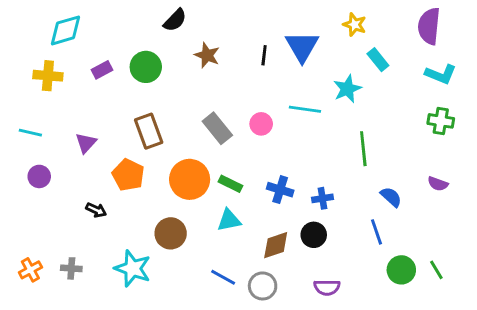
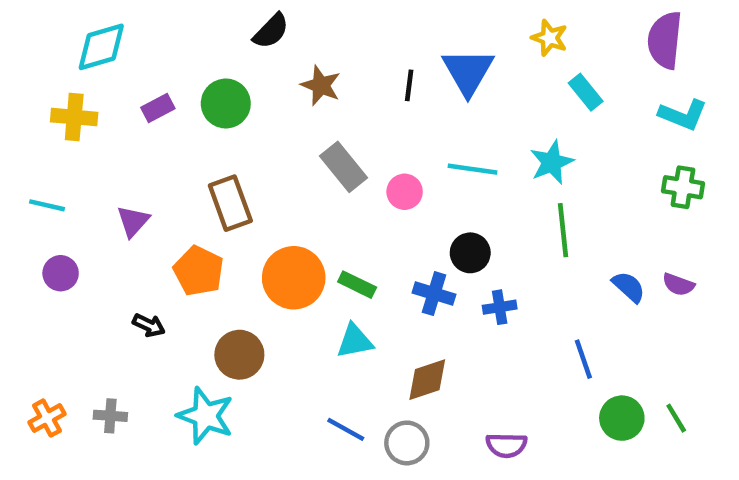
cyan star: (347, 89) -> (552, 162), moved
gray rectangle: (217, 128) -> (343, 167), moved
blue semicircle: (391, 197) -> (629, 287), moved
brown circle: (171, 233) -> (239, 355), moved
black circle: (314, 235) -> (470, 253), moved

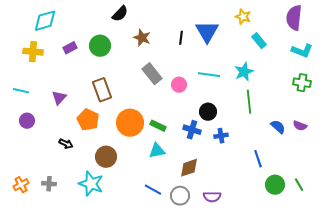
purple semicircle: (506, 445) -> (212, 197), moved

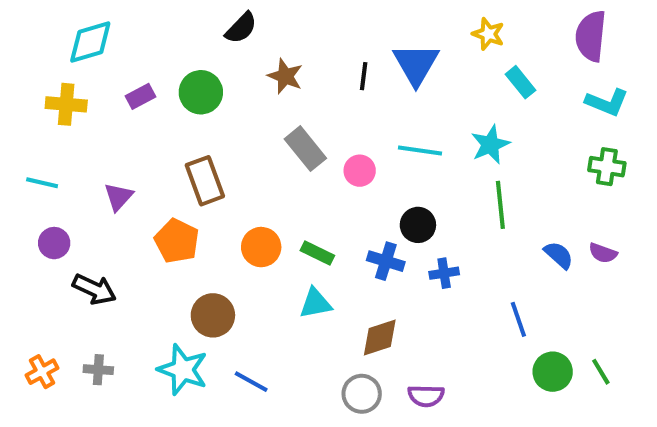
orange circle: (130, 123) -> (261, 247), size x0.7
black arrow: (66, 144) -> (94, 289), moved, size x1.5
blue line: (153, 190) -> (251, 382), moved

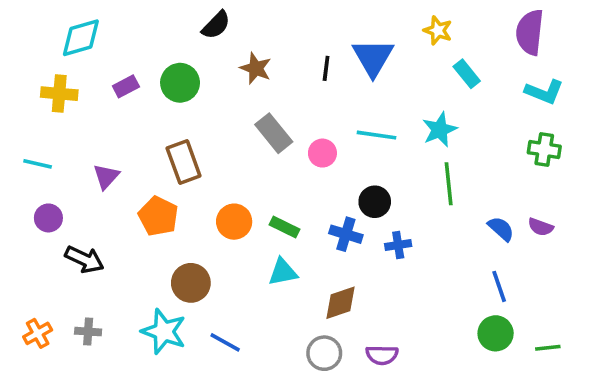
blue line: (518, 319) -> (499, 286), moved
green line: (601, 372) -> (548, 348), moved, turned -65

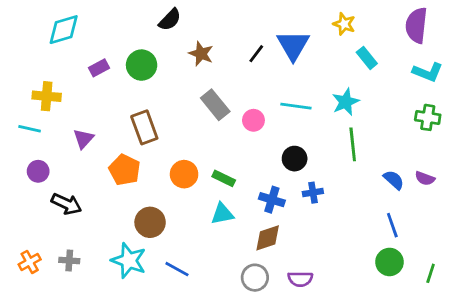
black line: (326, 68) -> (256, 54), turned 30
yellow cross: (59, 94) -> (47, 96), moved
blue cross: (346, 234) -> (272, 200), moved
green line: (548, 348) -> (431, 273), turned -66

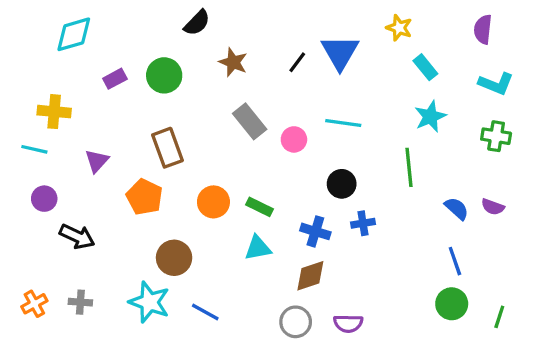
purple semicircle: (416, 25) -> (483, 29), size x0.7
cyan star: (346, 102) -> (430, 116), moved

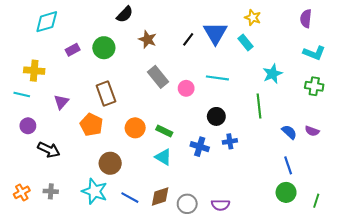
cyan rectangle: (425, 67) -> (245, 43), moved
cyan triangle: (258, 248) -> (163, 157), turned 42
brown diamond: (310, 276) -> (160, 197), moved

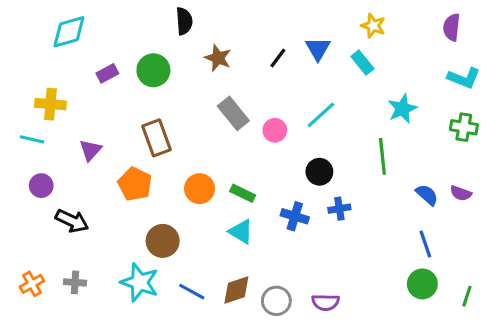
black semicircle: (125, 14) -> (184, 21), turned -48
blue triangle: (215, 33) -> (318, 49), size x0.7
cyan line: (217, 78) -> (321, 115), turned -50

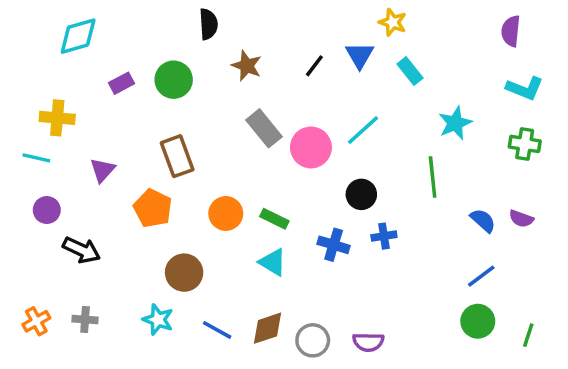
yellow star: (373, 26) -> (393, 22), moved
pink circle: (275, 130) -> (311, 147), size x1.5
blue line: (425, 244) -> (481, 276), turned 72
cyan star: (140, 282) -> (158, 320), size x0.7

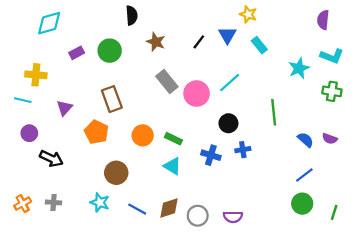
cyan star: (455, 123) -> (299, 68), moved

